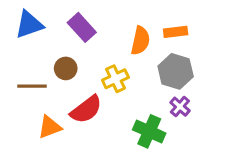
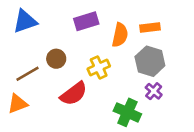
purple rectangle: (82, 27) -> (86, 21), moved, turned -65
brown line: (32, 86) -> (27, 74), turned -30
orange triangle: (50, 127) -> (17, 104), moved

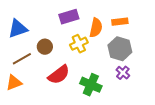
blue triangle: (25, 21) -> (18, 29), moved
yellow cross: (99, 67) -> (79, 44), moved
green cross: (127, 112) -> (91, 85), moved

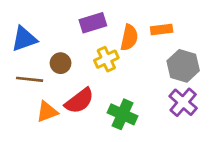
gray hexagon: (120, 49) -> (183, 66), moved
brown line: (22, 59) -> (30, 79), turned 36
purple cross: (123, 73) -> (183, 102), moved, size x1.5
orange triangle: (14, 83) -> (47, 112), moved

